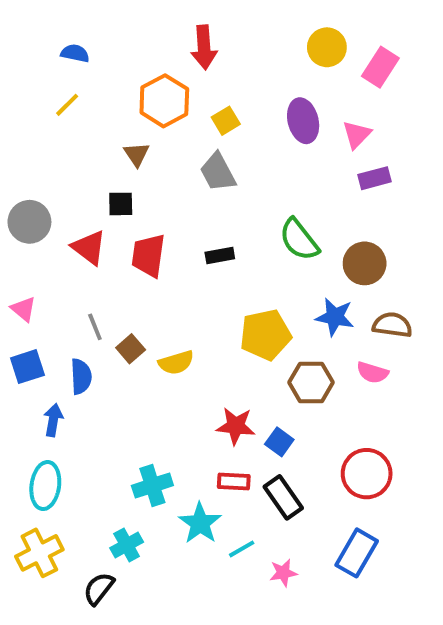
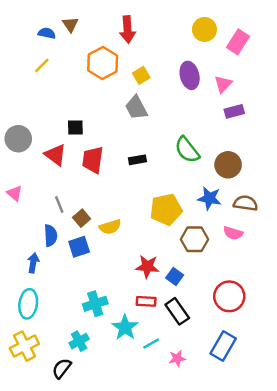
brown triangle: (137, 154) -> (70, 24), moved
blue square: (27, 367) -> (79, 247), moved

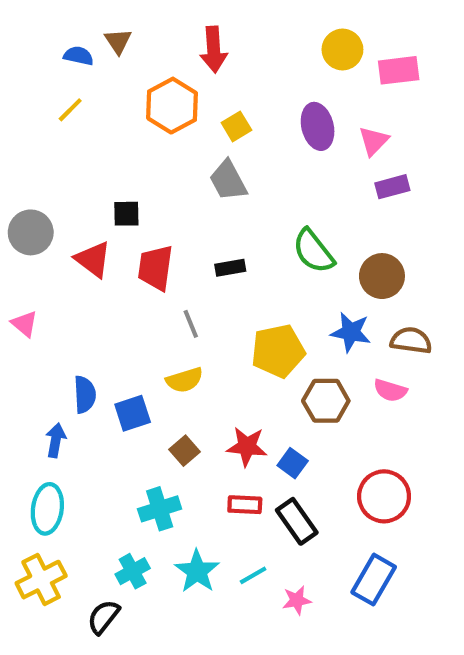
pink rectangle: (238, 42) -> (399, 70), turned 50
gray line: (59, 205) -> (191, 324), moved
brown square: (82, 218) -> (185, 451), moved
cyan star: (125, 327) -> (197, 571), moved

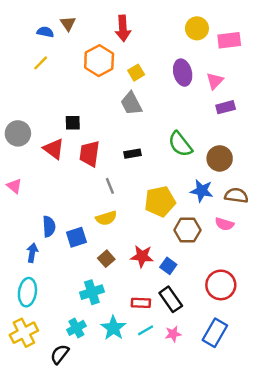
red rectangle: (245, 505) -> (141, 303), moved
pink star: (297, 600) -> (173, 334), moved

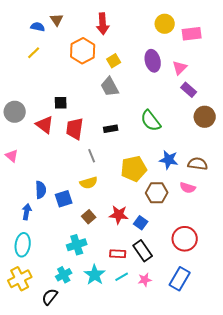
purple rectangle: (226, 107) -> (189, 90), turned 56
brown circle: (220, 158) -> (205, 117), moved

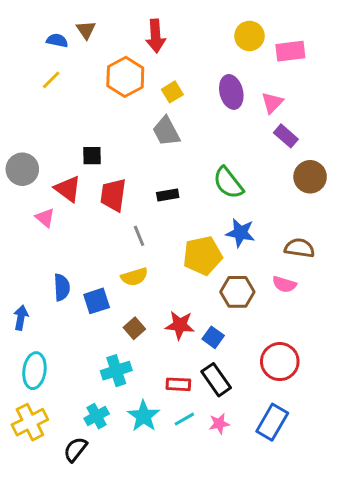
pink triangle: (12, 156) -> (45, 218), moved
blue star: (169, 160) -> (240, 233), moved
blue arrow: (27, 212) -> (21, 318), moved

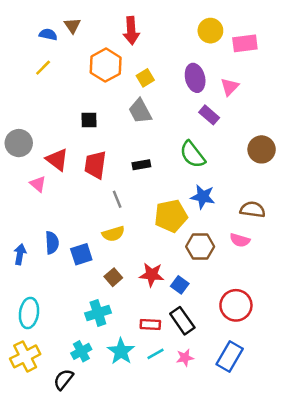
purple rectangle: (286, 136) -> (209, 115), moved
black square: (92, 156) -> (89, 120), moved
blue arrow: (21, 318) -> (20, 254), moved

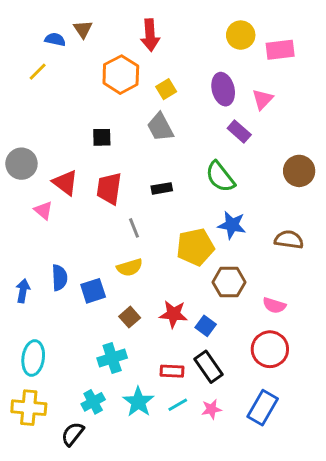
yellow line: (43, 68) -> (38, 72), moved
pink semicircle: (240, 240) -> (274, 305), moved
yellow cross: (25, 356) -> (29, 408), turned 32

